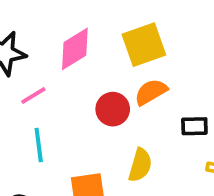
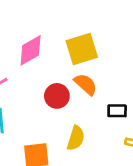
orange semicircle: (151, 92) -> (86, 84), turned 70

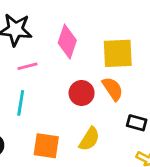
pink diamond: (31, 50) -> (67, 42), turned -56

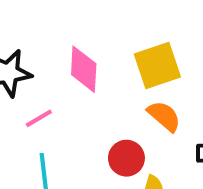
red circle: (82, 93) -> (126, 158), moved

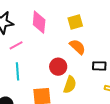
yellow square: (157, 65) -> (75, 22), size x0.7

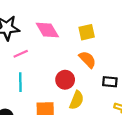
pink diamond: (39, 22) -> (47, 30), turned -40

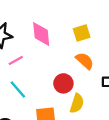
pink diamond: (47, 30) -> (41, 34), turned 30
cyan line: (20, 82) -> (18, 90), turned -36

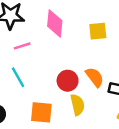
orange semicircle: (85, 61) -> (95, 77), moved
yellow semicircle: (77, 103) -> (77, 105), turned -42

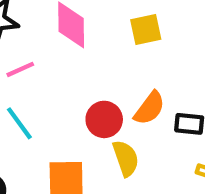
orange semicircle: (95, 77) -> (149, 108), turned 80

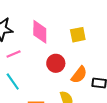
red circle: (104, 119) -> (56, 63), moved

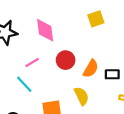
yellow square: (78, 35) -> (96, 19), moved
pink line: (14, 54) -> (32, 63), moved

